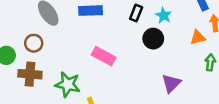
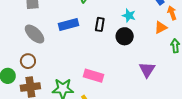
black rectangle: (136, 13) -> (100, 24), moved
pink rectangle: (104, 56) -> (93, 76), moved

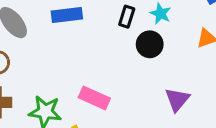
black rectangle: (100, 24) -> (127, 17), moved

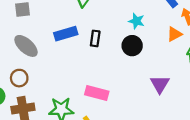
black rectangle: (127, 17) -> (95, 38), moved

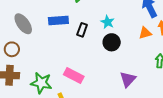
cyan star: (137, 21) -> (108, 22), moved
orange triangle: (174, 34) -> (145, 33), moved

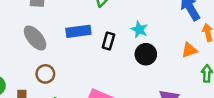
orange triangle: (145, 33) -> (189, 50), moved
brown circle: (12, 49) -> (45, 74), moved

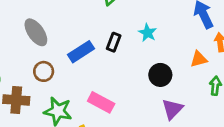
blue rectangle: (78, 31) -> (81, 52), moved, turned -30
black circle: (146, 54) -> (160, 75), moved

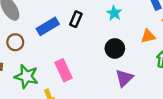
cyan star: (148, 33) -> (114, 13), moved
pink rectangle: (101, 102) -> (64, 70), turned 35

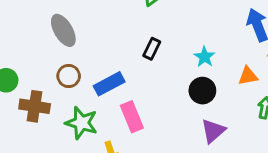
cyan star: (114, 13) -> (205, 57), moved
blue rectangle: (48, 26) -> (109, 84), moved

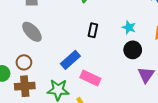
brown circle: (69, 76) -> (24, 62), moved
pink rectangle: (132, 117) -> (90, 78), turned -30

